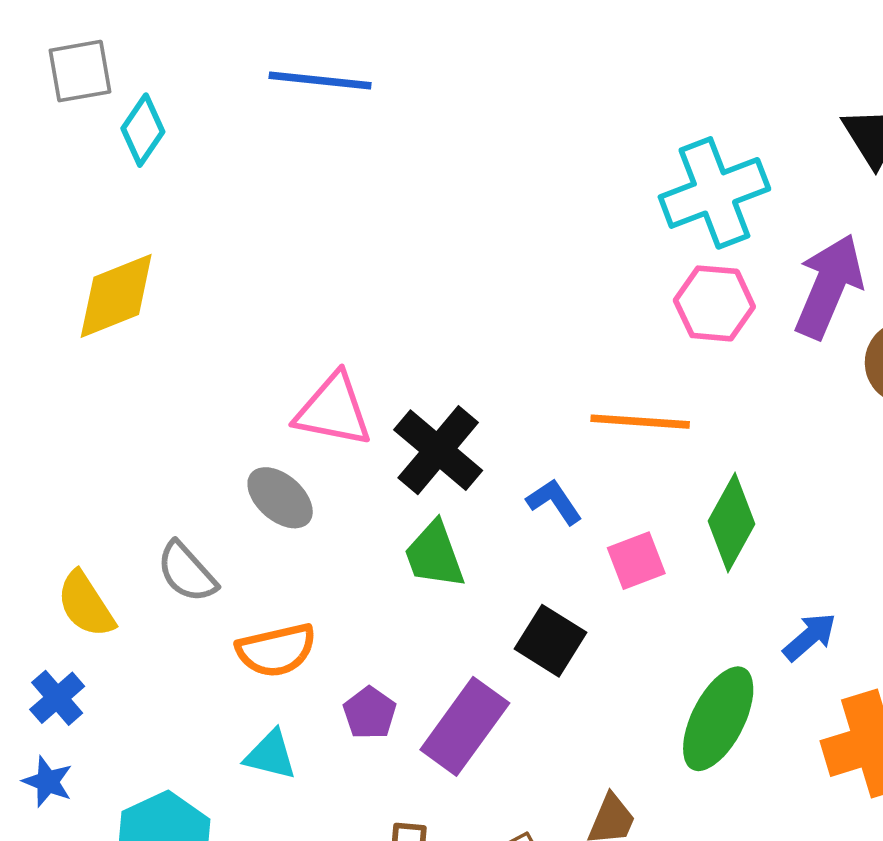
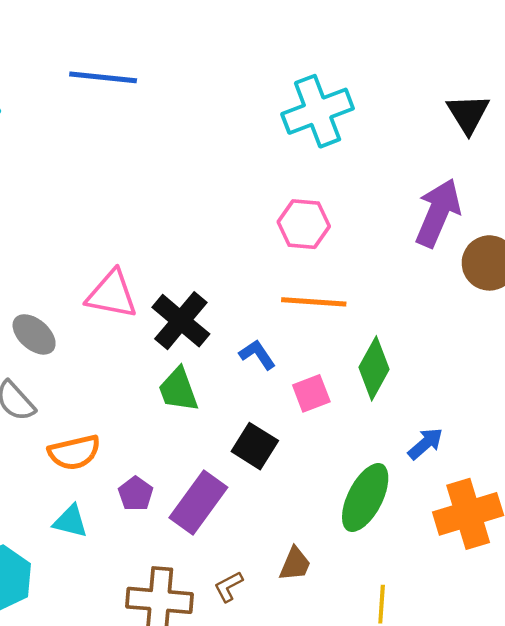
cyan cross: (714, 193) -> (318, 111), moved
pink hexagon: (714, 303) -> (304, 224), moved
gray ellipse: (280, 498) -> (34, 334), moved

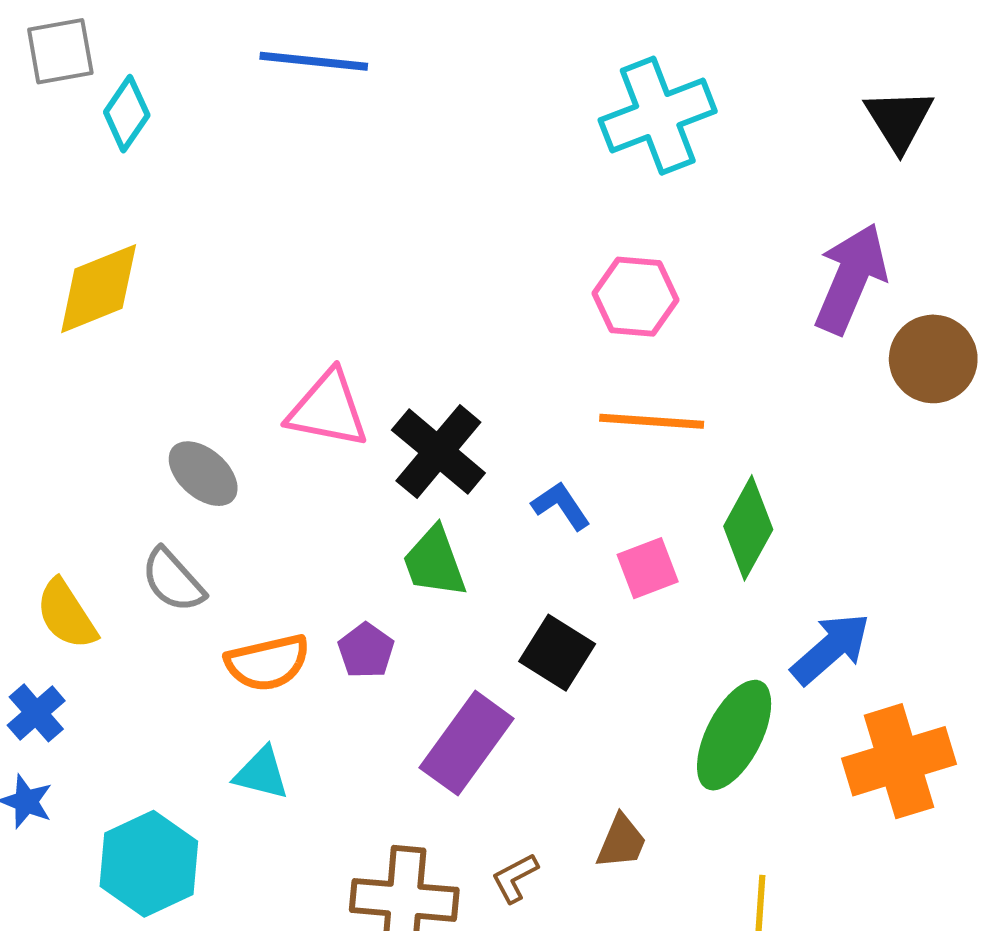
blue arrow: (425, 444) -> (831, 649), size x1.4
purple pentagon: (136, 494) -> (366, 651), moved

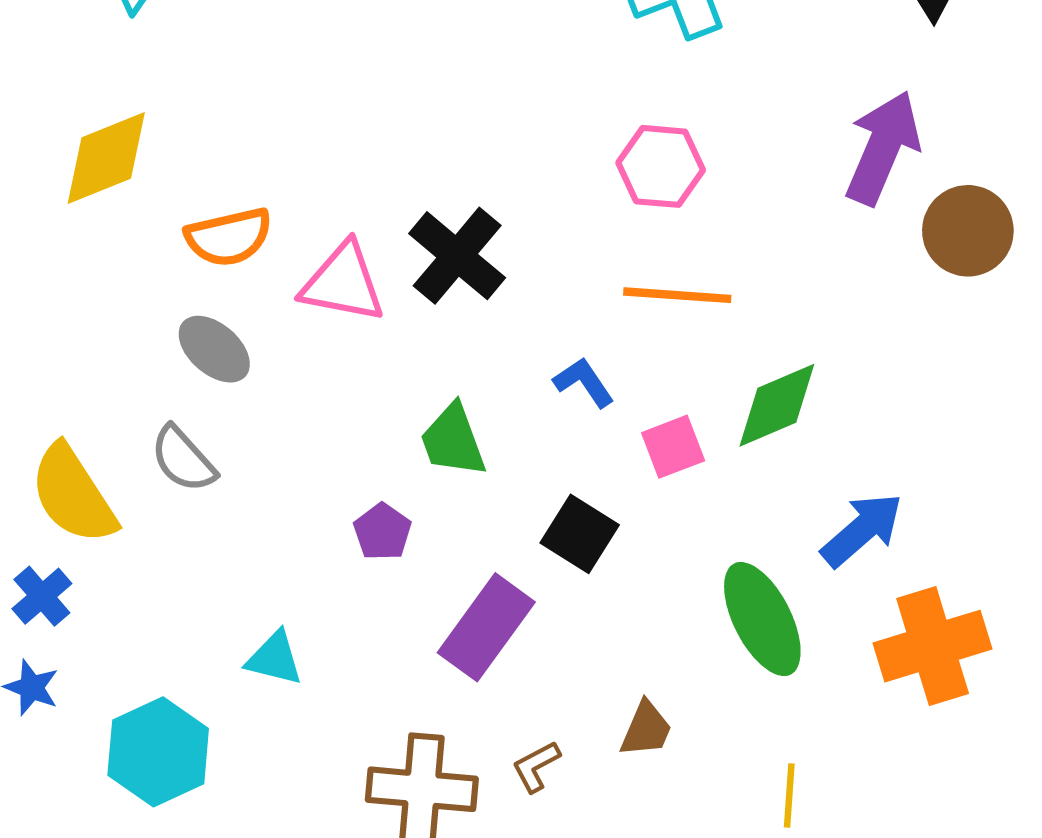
black cross: (438, 451) -> (457, 256), moved
green diamond: (748, 528) -> (777, 405), turned 38
yellow semicircle: (66, 614) -> (73, 494), size x1.4
orange semicircle: (267, 663) -> (229, 237), moved
green ellipse: (734, 735) -> (762, 619), turned -54

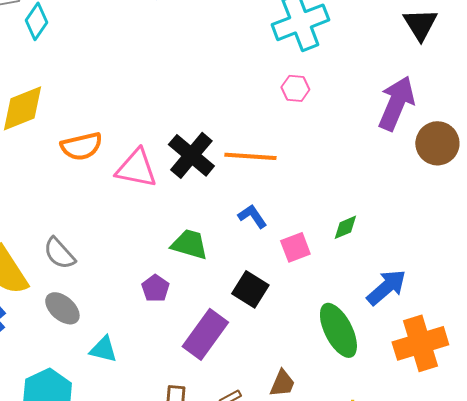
pink hexagon: (661, 166) -> (295, 88), moved, size x0.7
orange line: (677, 295) -> (250, 156), moved
gray ellipse: (214, 349) -> (62, 308), moved
green diamond: (777, 405) -> (345, 227), size x0.6
green trapezoid: (453, 440) -> (189, 244), turned 126

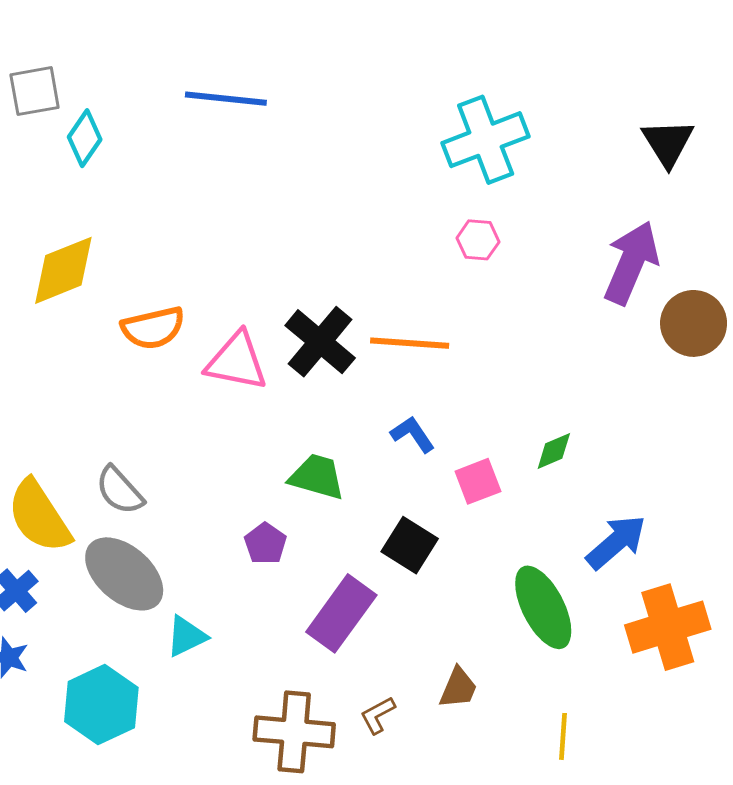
gray ellipse: (62, 308) -> (124, 574), size x1.5
cyan triangle: (103, 349) -> (186, 636), turned -40

